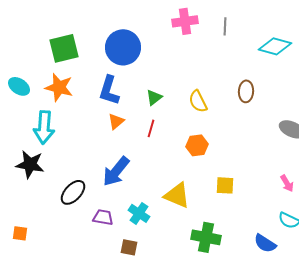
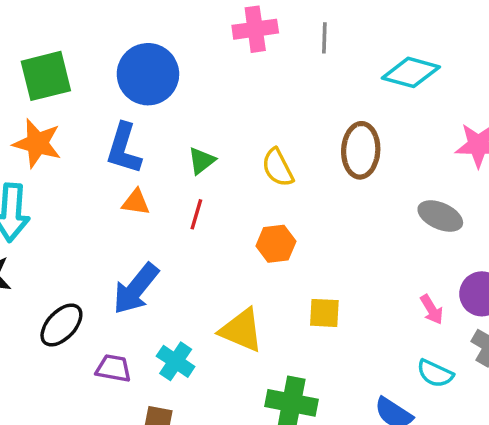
brown ellipse: (246, 91) -> (361, 150), size x1.4
orange triangle: (116, 121) -> (136, 202), turned 48

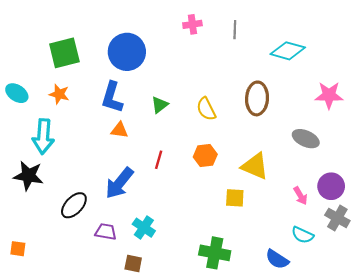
pink cross: (255, 29) -> (192, 24), size x0.7
orange star: (37, 143) -> (59, 94), size x0.7
red line: (196, 214) -> (159, 160), moved
yellow triangle: (241, 330) -> (255, 166), moved

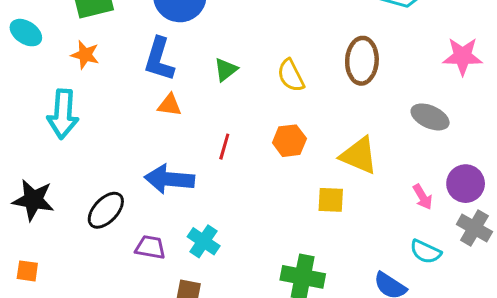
cyan ellipse: (17, 93) -> (26, 33), moved
black star: (28, 176) -> (33, 200), moved
blue arrow: (119, 183) -> (169, 179), turned 56

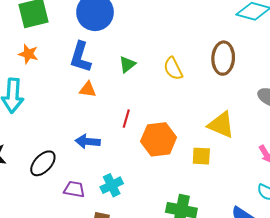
orange hexagon: (289, 141) -> (159, 139), moved, size x1.5
blue arrow: (169, 179) -> (88, 141), size x0.7
cyan cross: (204, 241) -> (112, 185), turned 30

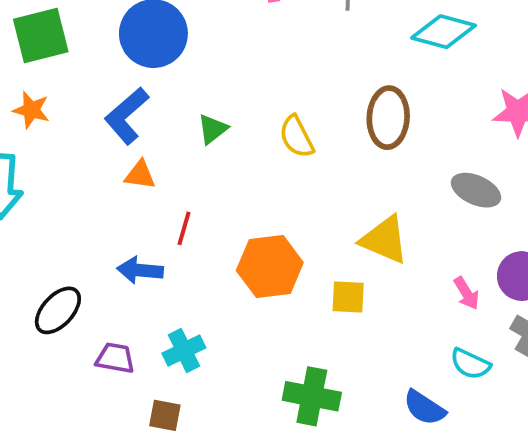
blue L-shape: (80, 57) -> (127, 116), turned 32
red line: (126, 119) -> (184, 228), moved

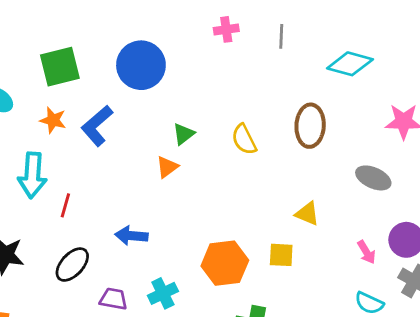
blue L-shape: (127, 116) -> (97, 126), moved
orange triangle: (140, 175) -> (167, 167), moved, turned -45
red line: (184, 228) -> (65, 205), moved
yellow triangle: (384, 240) -> (307, 214), size x0.7
orange hexagon: (270, 266) -> (225, 263), moved

